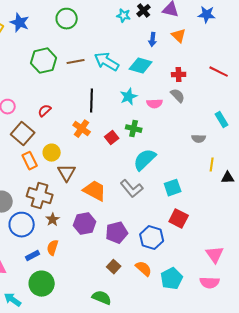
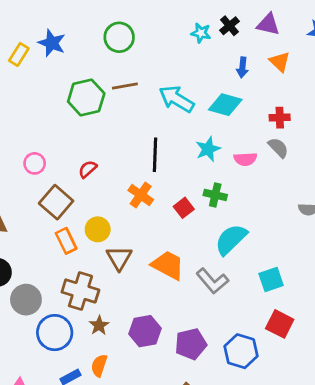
brown line: (76, 62) -> (125, 86), moved
orange trapezoid: (95, 191) -> (168, 265), moved

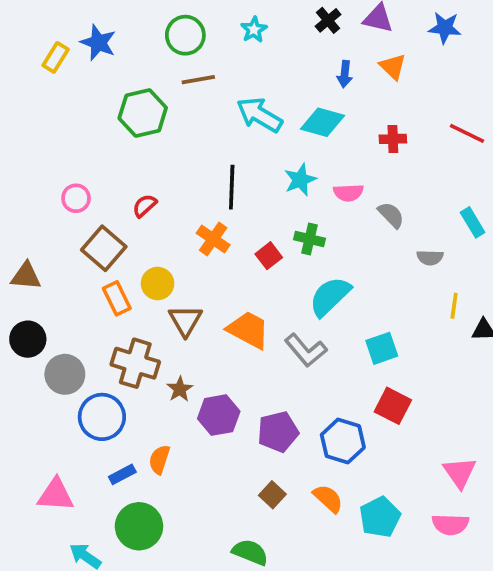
cyan star: (201, 33) -> (254, 30), moved, turned 30
brown line: (125, 86) -> (198, 80), moved
gray semicircle: (278, 148) -> (391, 215), moved
brown star: (99, 325) -> (180, 389), moved

